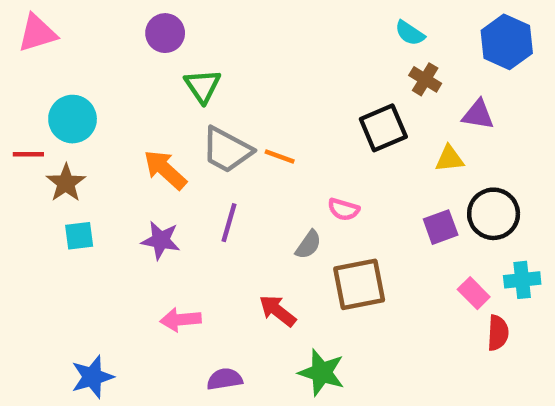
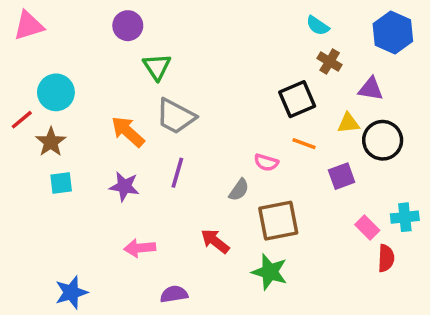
red line: (28, 154) -> (22, 120), turned -40
orange line: (280, 156) -> (304, 144), moved
black circle: (494, 214) -> (383, 140), moved
green star: (322, 373) -> (270, 272), moved

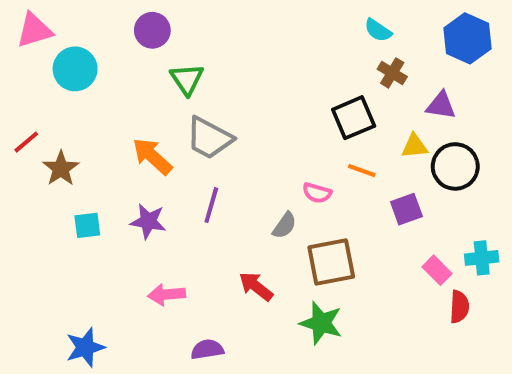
cyan circle: (56, 92) -> (75, 69), moved
cyan square: (61, 183) -> (87, 225), moved

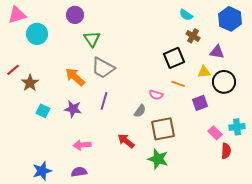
cyan square: (87, 225) -> (43, 111), turned 32
purple semicircle: (207, 349) -> (79, 172), moved

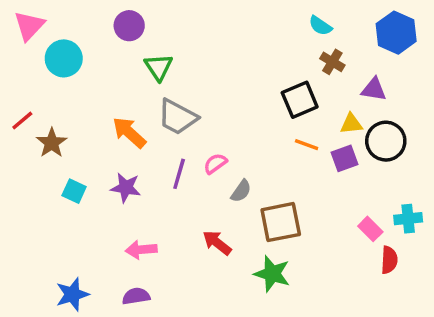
pink triangle: (17, 15) -> (29, 26), turned -30
pink semicircle: (156, 95) -> (215, 163), moved, turned 128
purple square: (200, 103) -> (344, 158), moved

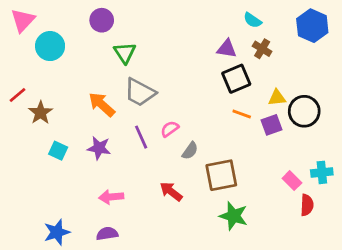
purple triangle: (374, 89) -> (227, 49), moved
purple line: (179, 174) -> (141, 137), turned -40
green star: (272, 274) -> (234, 216), moved

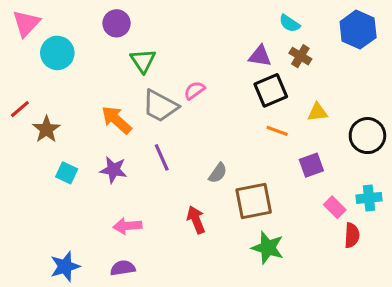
black circle: (304, 111) -> (367, 136), moved
purple square: (272, 125) -> (311, 165), moved
pink semicircle: (170, 129) -> (194, 90), moved
red arrow: (171, 191) -> (196, 220), turned 30

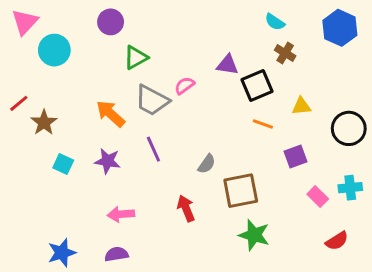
purple triangle: (260, 56) -> (227, 65), moved
green triangle: (143, 61) -> (136, 57), turned 35
red semicircle: (352, 235) -> (337, 241), moved, turned 55

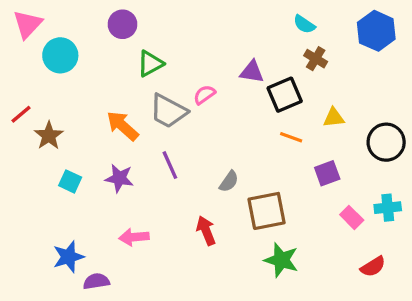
blue star: (62, 253) -> (68, 257), moved
purple semicircle: (116, 254) -> (96, 281), moved

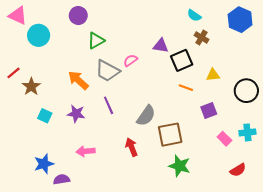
pink triangle: (28, 24) -> (18, 15), turned -48
gray semicircle: (229, 181) -> (146, 116), size x1.5

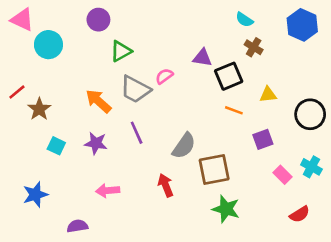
cyan cross: (247, 132) -> (311, 167), turned 35
blue star: (44, 164) -> (35, 195), moved

